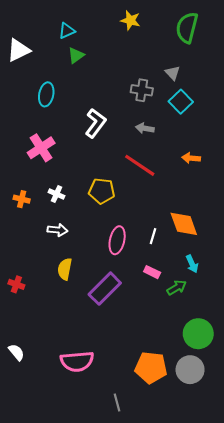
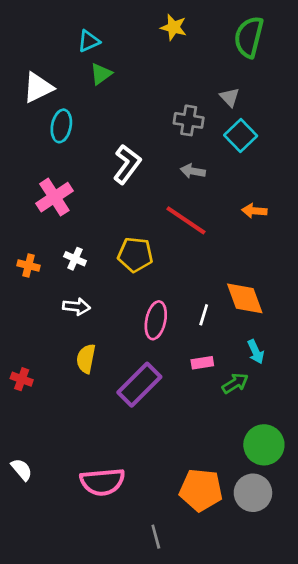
white triangle: (18, 50) -> (38, 88), moved
pink rectangle: (152, 272) -> (202, 363), turned -35

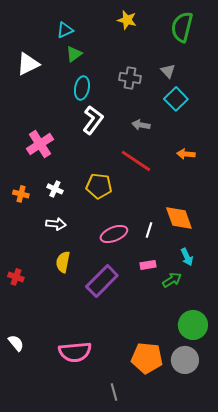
gray cross: (189, 120) -> (130, 78), moved
cyan ellipse: (61, 126) -> (82, 88), moved
pink ellipse: (156, 320) -> (114, 234), turned 56

